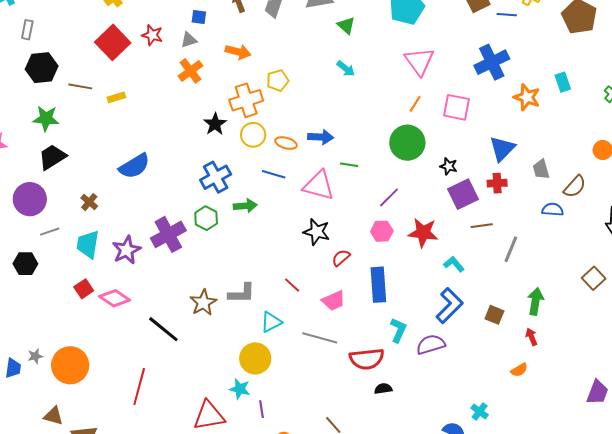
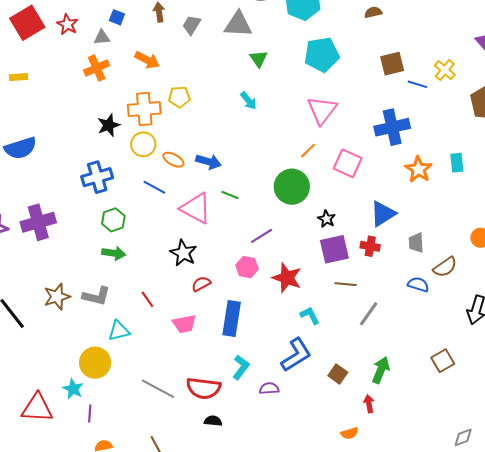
green arrow: (245, 206) -> (114, 253), moved
green hexagon: (206, 218) -> (113, 220), moved
gray line: (320, 338) -> (158, 389), moved
purple semicircle: (431, 344) -> (269, 388), size x0.7

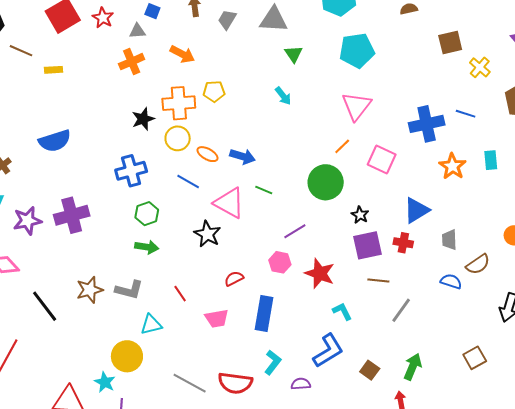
brown square: (392, 64) -> (450, 43), moved
blue line: (417, 84) -> (466, 114), moved
black star: (183, 253) -> (207, 234), moved

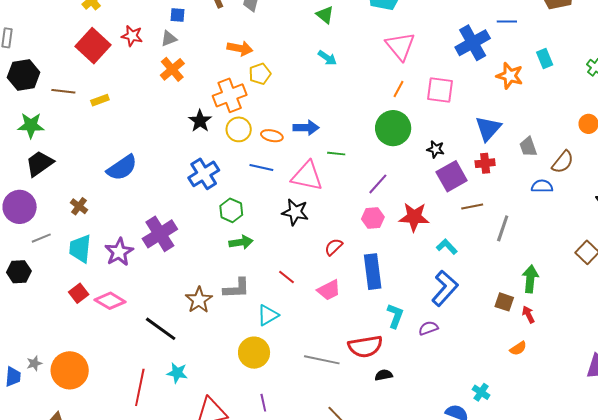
orange arrow: (182, 54) -> (240, 48), moved
brown square: (370, 370) -> (504, 302), moved
cyan star: (105, 382) -> (177, 373), moved

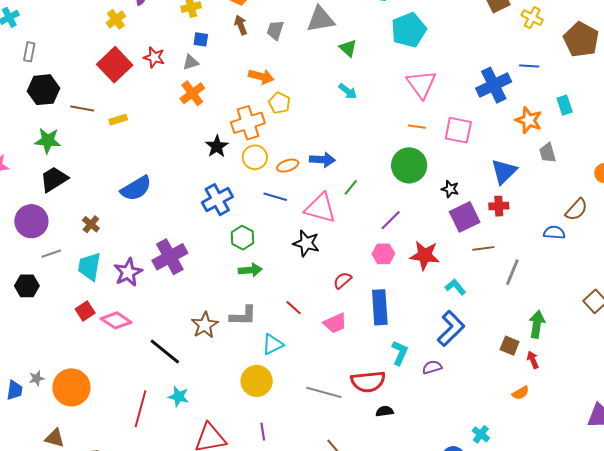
yellow pentagon: (260, 74) -> (279, 103), turned -30
orange line: (398, 89) -> (417, 127), turned 66
orange ellipse: (272, 136) -> (288, 166), turned -35
gray trapezoid: (528, 147) -> (548, 153), moved
green line: (336, 154) -> (351, 187), turned -60

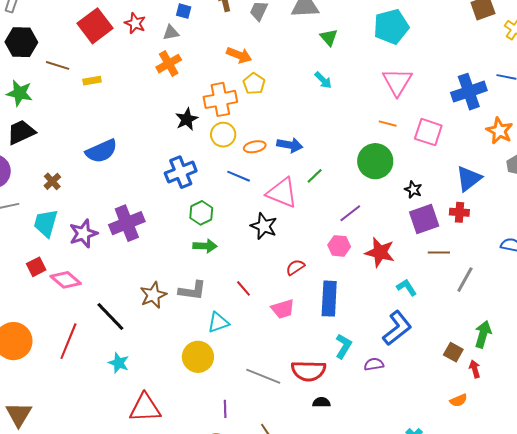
red line: (141, 409) -> (68, 341), moved
purple line: (263, 432) -> (225, 409), moved

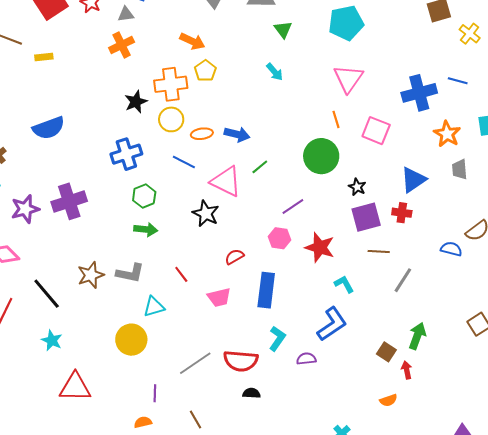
orange line: (388, 124) -> (336, 119), turned 54
gray line: (263, 376) -> (195, 363), turned -60

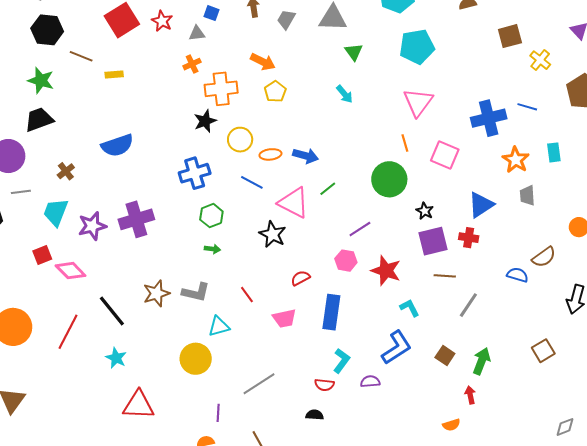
orange cross: (122, 45) -> (192, 64), size x0.7
orange cross: (171, 84) -> (221, 89), moved
green arrow: (146, 229) -> (212, 249), size x0.7
brown square: (386, 352) -> (445, 356), moved
red semicircle: (241, 361) -> (324, 385), moved, size x0.6

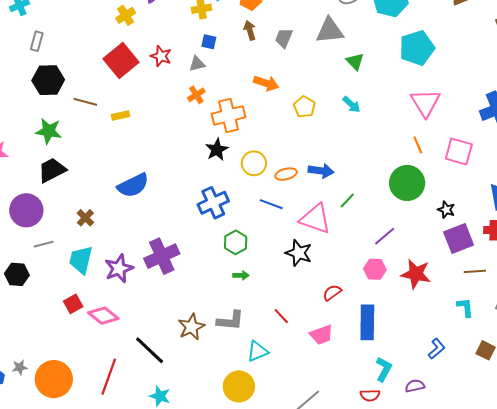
yellow pentagon: (275, 92) -> (304, 107), moved
cyan L-shape: (410, 308) -> (465, 307), moved, turned 30
blue L-shape: (397, 347) -> (437, 349), size x0.6

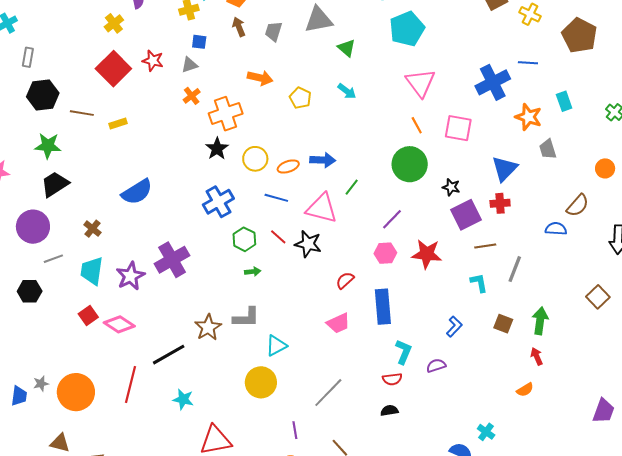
red line: (281, 316) -> (278, 237), moved
black line: (150, 350) -> (169, 355), turned -68

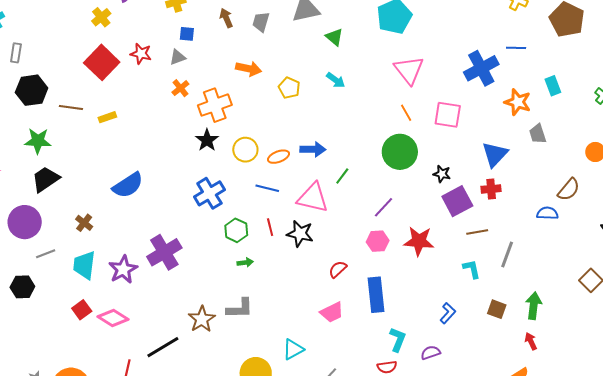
red line: (278, 237) -> (270, 227), turned 36
cyan triangle: (276, 346) -> (293, 349), moved

